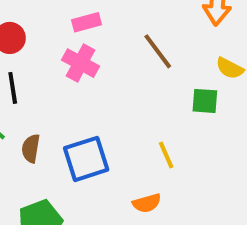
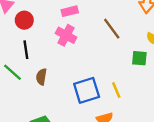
brown semicircle: (31, 148) -> (41, 77), moved
blue square: (86, 159) -> (87, 90), moved

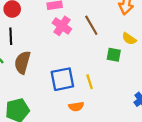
pink cross: (66, 35) -> (62, 26), moved
brown semicircle: (41, 77) -> (22, 62), size x1.5

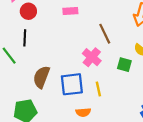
pink cross: (62, 26) -> (92, 57), moved
brown semicircle: (22, 62) -> (41, 77), moved

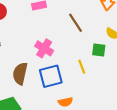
pink cross: (92, 57) -> (44, 48), moved
yellow line: (98, 89) -> (82, 67), moved

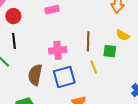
brown line: (76, 23) -> (88, 41), moved, turned 36
pink cross: (44, 48) -> (58, 50), turned -36

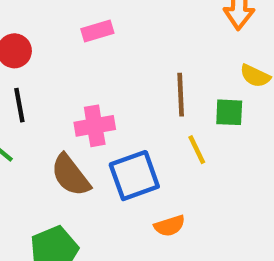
pink cross: (58, 50) -> (95, 126), moved
brown semicircle: (35, 75) -> (71, 175), turned -45

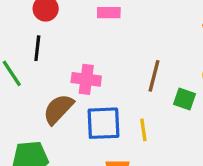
yellow line: (197, 150) -> (143, 130), moved
brown semicircle: (71, 175) -> (58, 109), turned 64

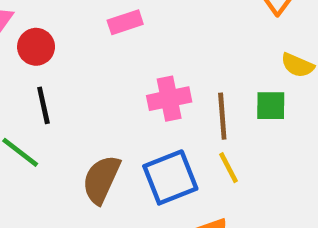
brown line: (154, 76) -> (222, 116), moved
pink cross: (86, 79) -> (169, 99), moved

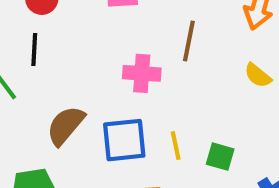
green square: (271, 106) -> (220, 157), moved
brown line: (222, 116) -> (189, 41), moved

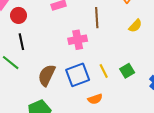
yellow semicircle: (258, 75) -> (135, 26), turned -72
green square: (220, 157) -> (127, 71), turned -32

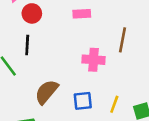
yellow line: (104, 71) -> (114, 104), turned 32
blue square: (78, 75) -> (83, 101), size x0.7

